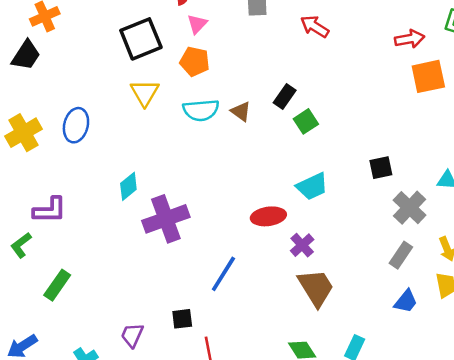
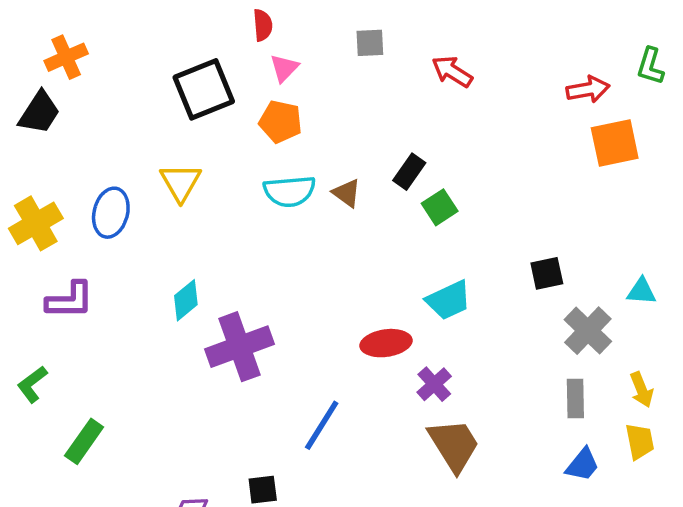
yellow triangle: (145, 93) -> (181, 182), moved
purple L-shape: (50, 210) -> (70, 300), moved
gray rectangle: (401, 255) -> (575, 398), turned -35

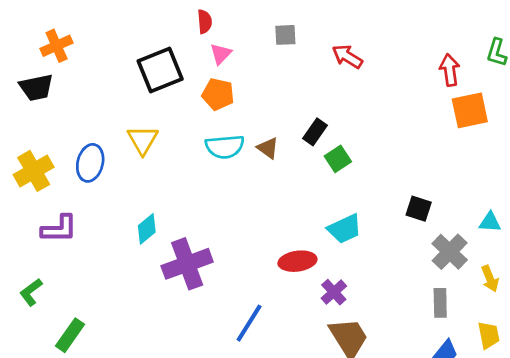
red arrow: (588, 89) -> (450, 70), turned -88
black trapezoid: (39, 113) -> (36, 87), turned 45
black square: (547, 273) -> (419, 209), turned 30
yellow arrow: (641, 390) -> (490, 279), moved

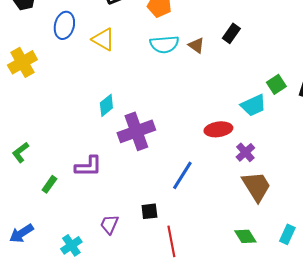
yellow triangle: (143, 140) -> (103, 39), turned -30
green square: (338, 159) -> (276, 84), moved
blue ellipse: (90, 163) -> (64, 25), moved
purple L-shape: (59, 229) -> (88, 166), moved
green rectangle: (70, 335) -> (49, 184), size x0.7

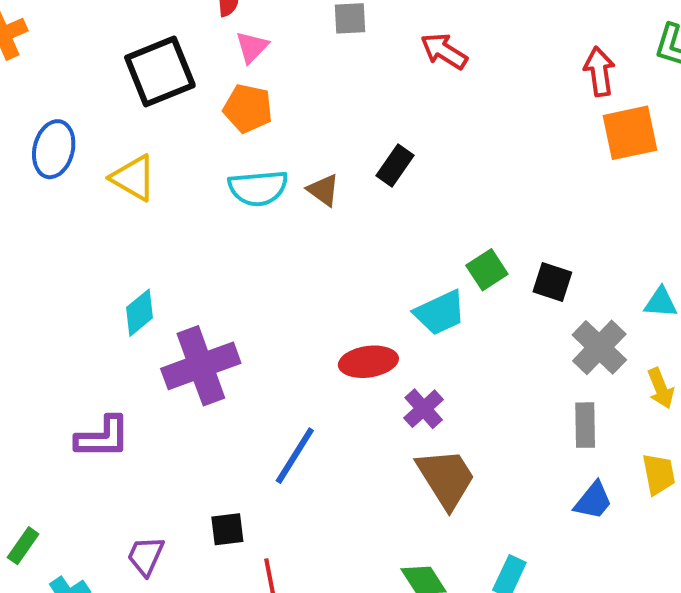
green rectangle: (49, 184) -> (23, 546), moved

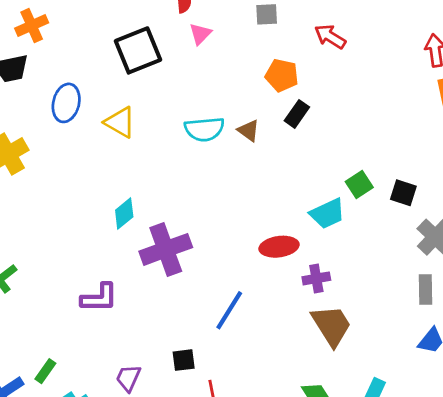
orange pentagon: (248, 108) -> (282, 75), moved
purple cross: (424, 409) -> (316, 278), turned 32

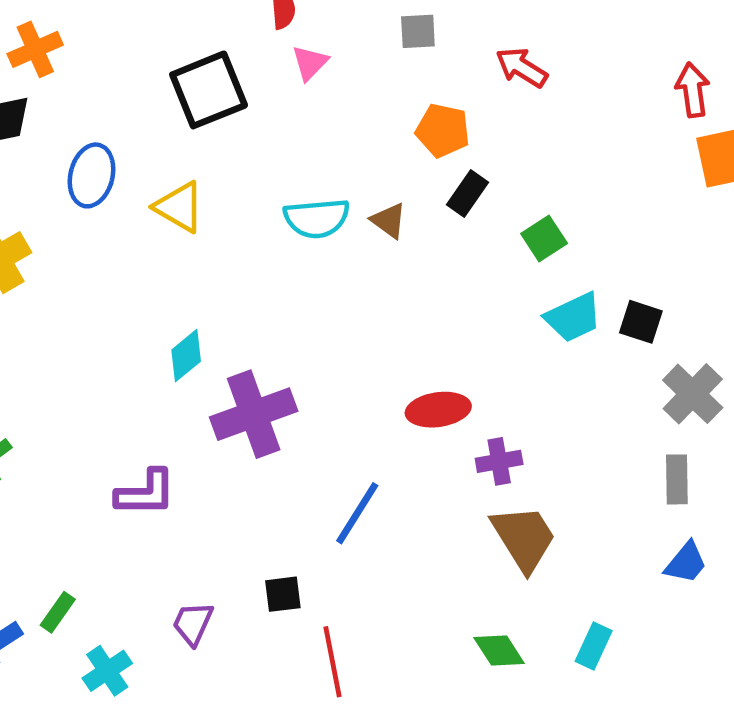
green square: (359, 184) -> (544, 238), moved
cyan trapezoid: (327, 213) -> (573, 317), moved

